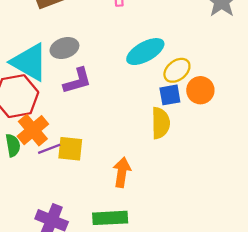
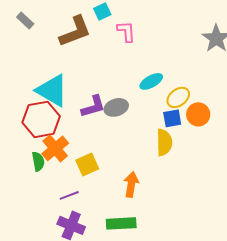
gray ellipse: (64, 48) -> (116, 107), moved
cyan ellipse: (145, 52) -> (151, 81), size x0.7
purple line: (49, 149) -> (69, 195), moved
yellow square: (70, 149) -> (87, 164), turned -30

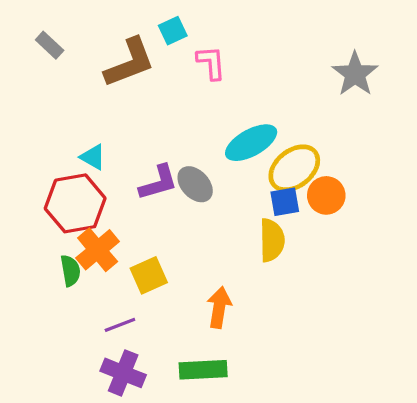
cyan ellipse: (151, 81) -> (251, 143), size x1.4
cyan triangle: (52, 90) -> (93, 157), size x0.5
yellow ellipse: (178, 97) -> (294, 168), size x1.4
gray ellipse: (116, 107) -> (195, 184), turned 65

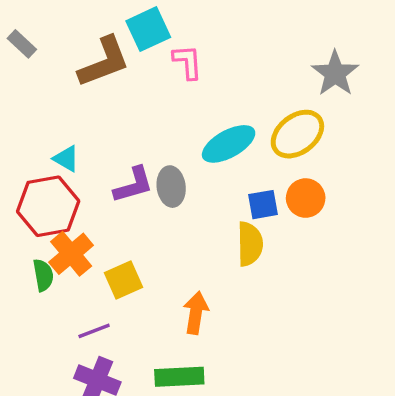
cyan square: (173, 31) -> (148, 29), size x1.5
yellow ellipse: (294, 168) -> (297, 134), moved
gray ellipse: (195, 184) -> (171, 187), turned 36

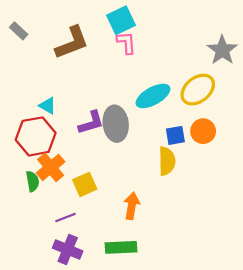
cyan square: (148, 29) -> (121, 20), moved
gray ellipse: (171, 187) -> (116, 124), size x1.4

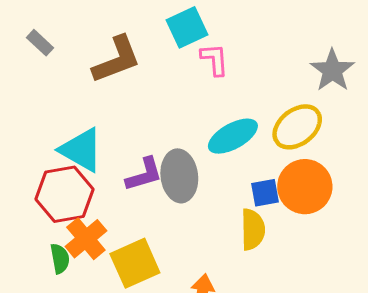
pink L-shape: (126, 43) -> (215, 60), moved
cyan triangle: (47, 106) -> (81, 150), size x1.8
orange circle: (203, 131) -> (305, 187), size x1.5
yellow square: (85, 184) -> (135, 263), size x1.4

